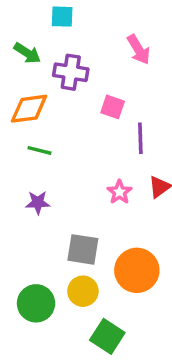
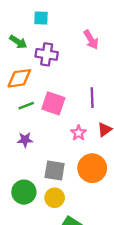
pink square: (113, 107) -> (53, 103), moved, size x1.5
green line: (40, 150) -> (26, 106), turned -35
orange circle: (137, 270) -> (92, 168), moved
green circle: (36, 303) -> (24, 192), moved

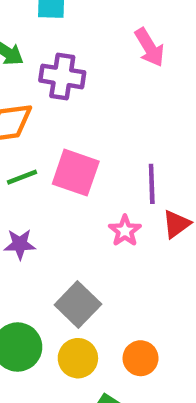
purple line: (92, 98) -> (152, 184), moved
orange circle: (92, 168) -> (141, 358), moved, size x0.6
gray square: (55, 170) -> (78, 305), turned 35

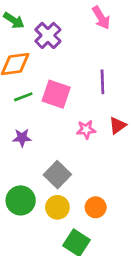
purple cross: (62, 76) -> (48, 35), turned 36
purple line: (152, 184) -> (102, 82), moved
pink star: (125, 231) -> (86, 130), turned 30

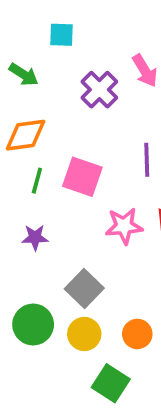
purple cross: (48, 35) -> (99, 90), moved
green line: (23, 97) -> (37, 181), turned -54
pink star: (86, 130) -> (124, 226), size x1.4

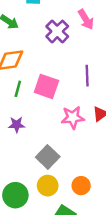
green circle: (33, 325) -> (15, 195), moved

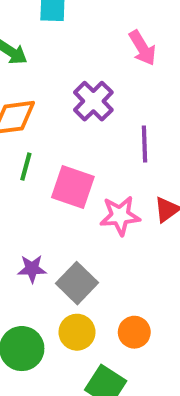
purple cross: (57, 31) -> (93, 101), moved
pink square: (46, 86) -> (73, 187), moved
purple star: (17, 125) -> (32, 269), moved

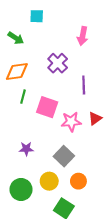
pink arrow: (142, 48) -> (83, 36), turned 42
gray square: (77, 283) -> (64, 156), moved

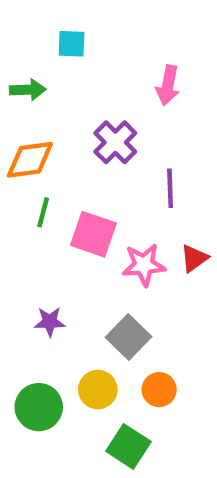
green arrow: (16, 38) -> (28, 90), turned -35

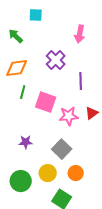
green arrow: (28, 90) -> (16, 36), turned -133

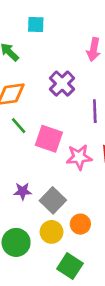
green line: (23, 92) -> (19, 126), turned -56
gray square: (62, 149) -> (53, 200), moved
orange circle: (76, 173) -> (80, 224), moved

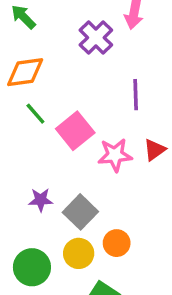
purple cross: (62, 84) -> (96, 38), moved
pink square: (49, 139) -> (75, 131), turned 32

